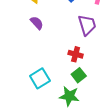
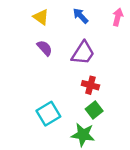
purple trapezoid: (87, 25) -> (83, 53), moved, turned 50

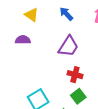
purple semicircle: (45, 48) -> (23, 40), moved, turned -48

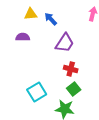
blue arrow: (66, 14) -> (51, 19), moved
yellow triangle: (32, 15) -> (31, 14), turned -40

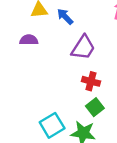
cyan square: (37, 92) -> (52, 125), moved

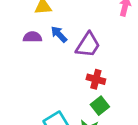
blue arrow: (65, 17) -> (59, 34), moved

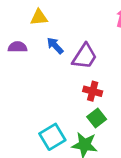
purple semicircle: (32, 37) -> (18, 47), moved

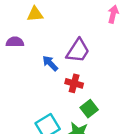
blue arrow: (55, 46) -> (50, 63), moved
red cross: (93, 91) -> (74, 83), moved

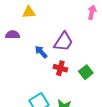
green square: (89, 109) -> (86, 72), moved

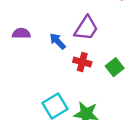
purple semicircle: (13, 35) -> (21, 33), moved

